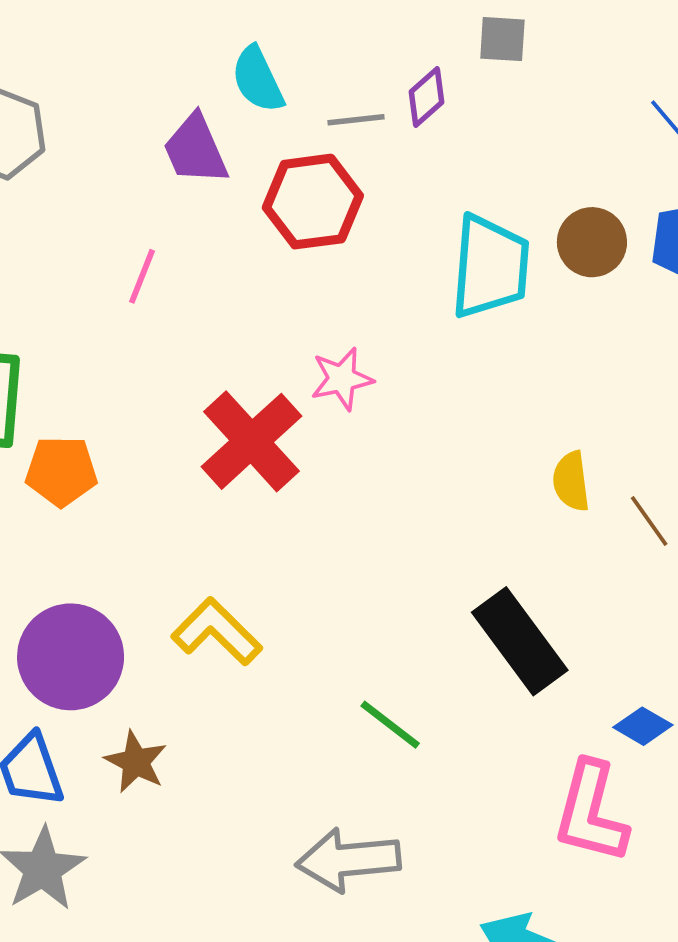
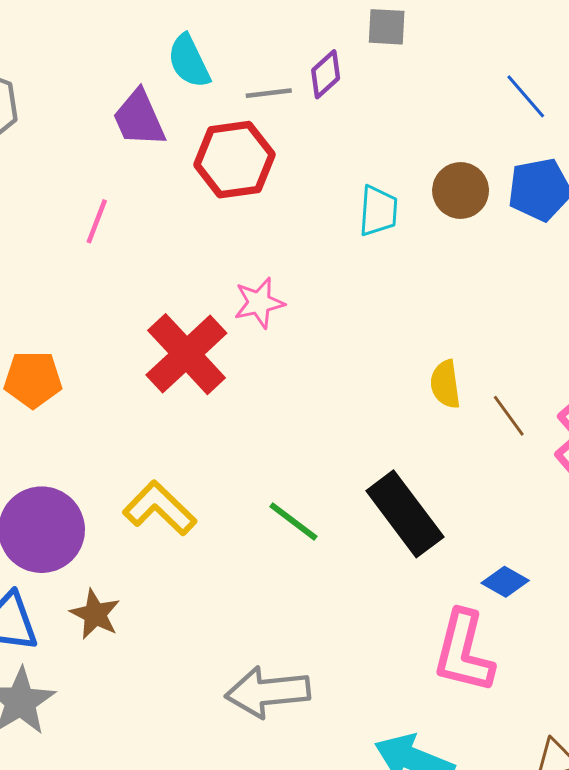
cyan trapezoid: (490, 267) -> (378, 211), size x0.6
green line: (390, 725) -> (293, 521), moved

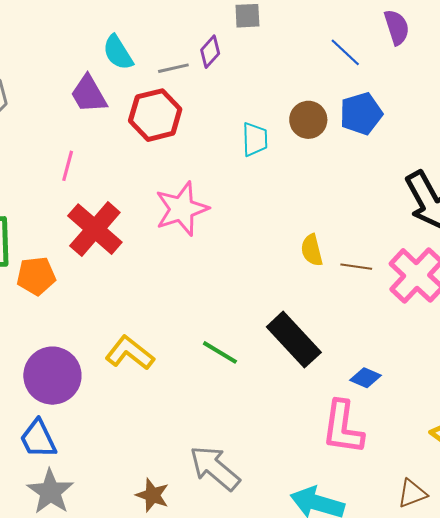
pink star: (259, 303) -> (182, 209), size x1.6
red cross: (186, 354) -> (95, 229), moved
brown line: (509, 416) -> (356, 267), turned -40
brown star: (95, 614) -> (152, 495), moved
gray arrow: (268, 692) -> (215, 468), turned 52

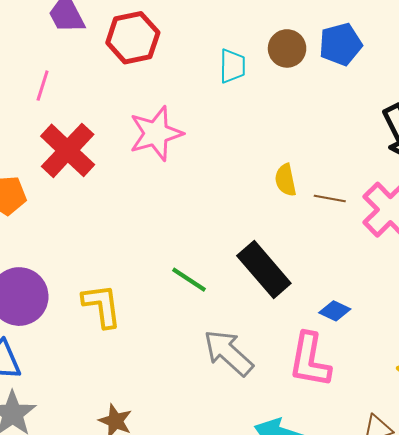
yellow L-shape: (130, 353) -> (102, 306), moved, turned 42
gray arrow: (215, 468) -> (228, 353), moved

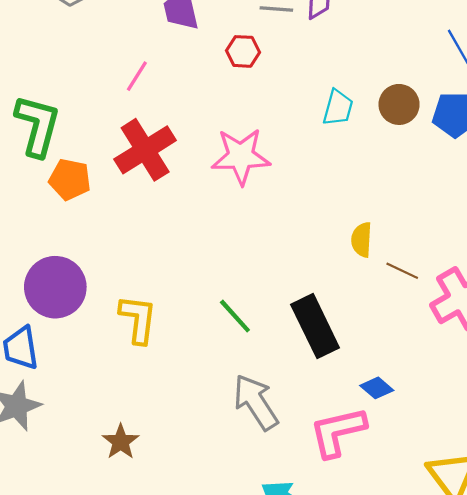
red hexagon: (133, 38) -> (243, 51), size x0.6
pink L-shape: (310, 360) -> (338, 432), turned 52

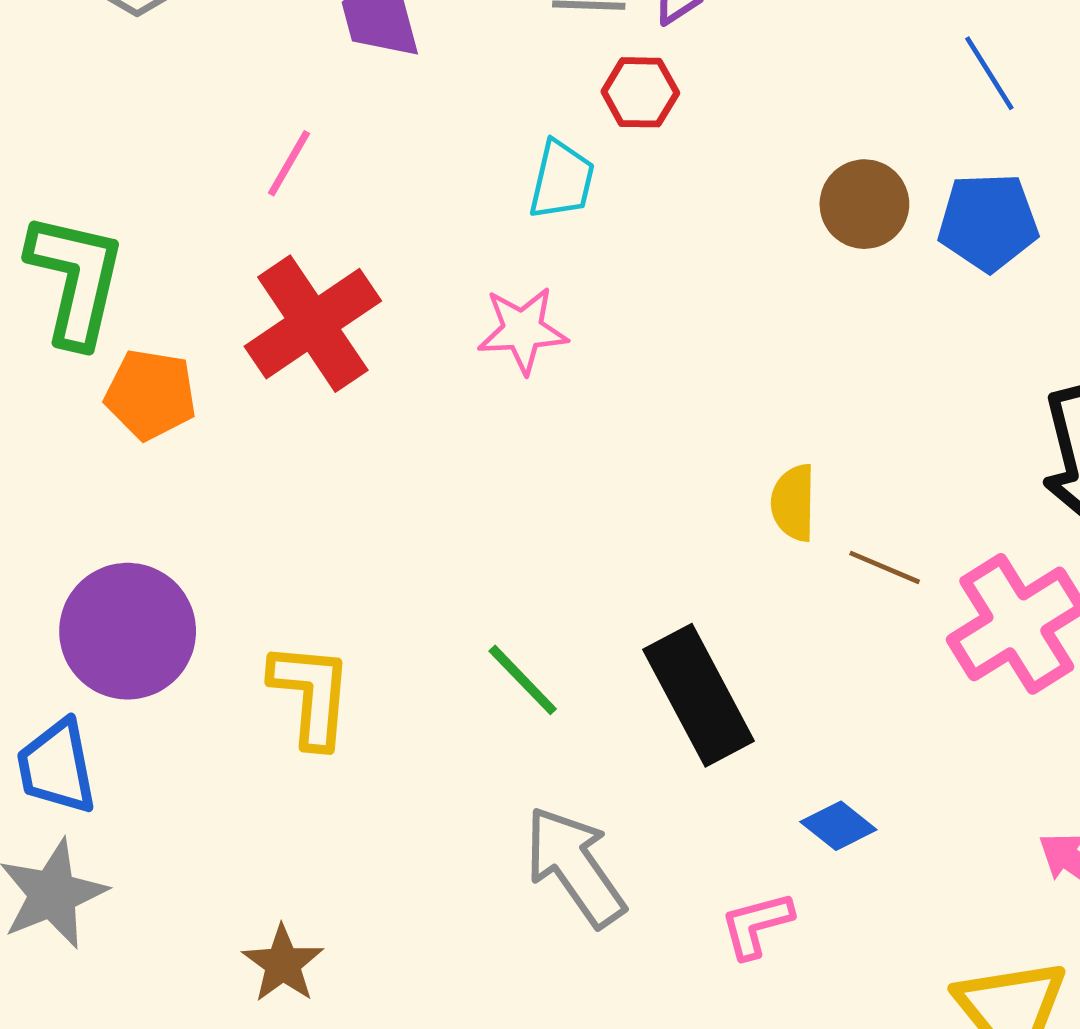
red hexagon: (243, 51) -> (640, 92), moved
cyan trapezoid: (338, 108) -> (562, 180), moved
pink star: (241, 156) -> (523, 330), size x0.7
pink L-shape: (338, 432) -> (756, 925), size x0.6

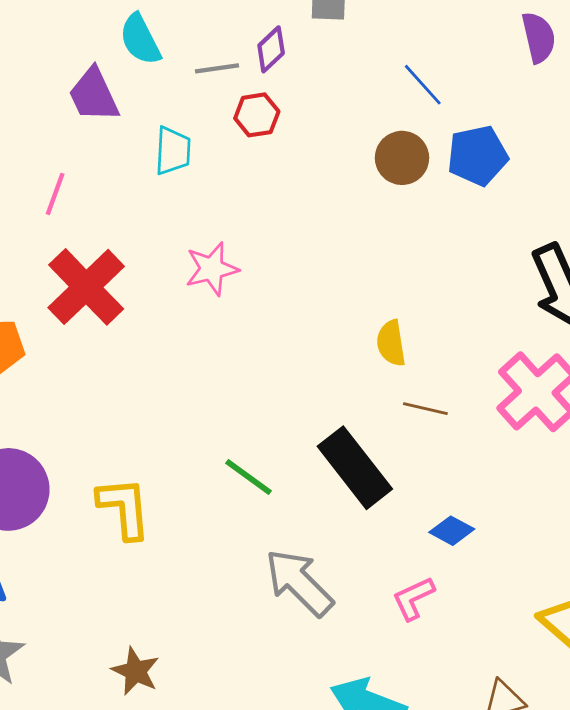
blue line: (989, 73) -> (423, 85), moved
cyan trapezoid: (562, 180) -> (173, 151), moved
brown line: (885, 567) -> (425, 409), moved

